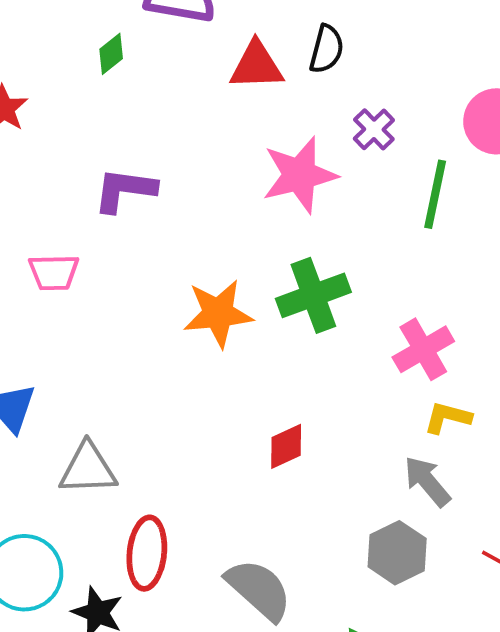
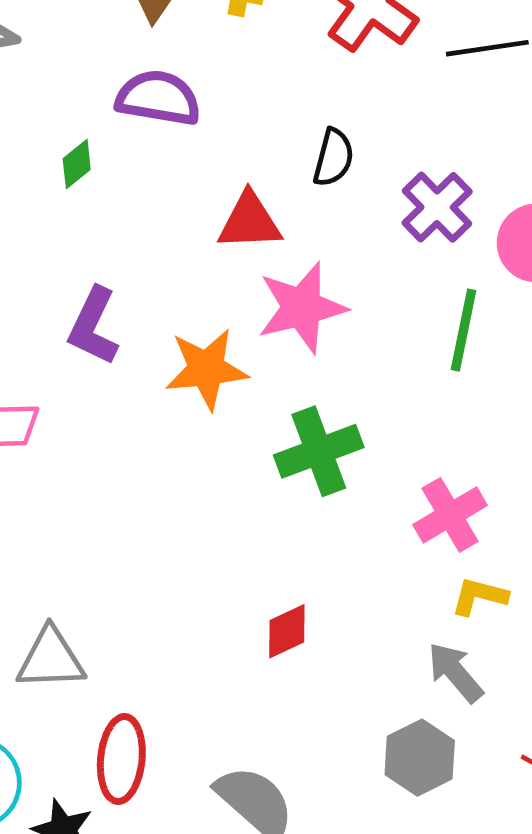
red triangle: (256, 66) -> (250, 221), moved
purple cross: (374, 129) -> (437, 207), moved, size x1.4
purple L-shape: (125, 190) -> (93, 326), turned -72
orange star: (218, 313) -> (206, 369), moved

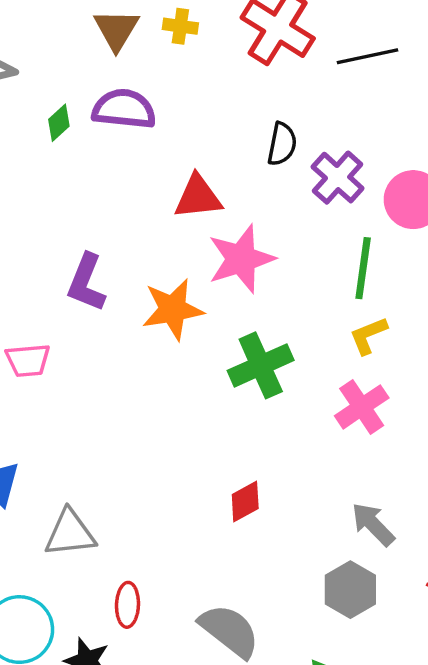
black semicircle: (333, 158) -> (282, 144), moved
green diamond: (77, 164) -> (59, 123), moved
yellow L-shape: (479, 596) -> (368, 335), moved, turned -33
red ellipse: (121, 759) -> (127, 605), size x0.7

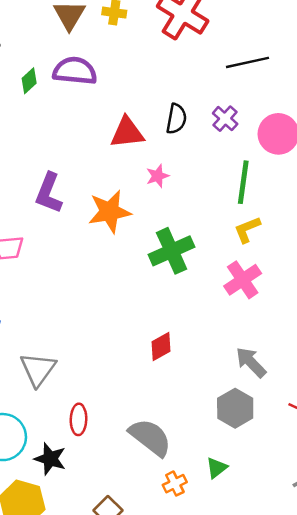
black line: (368, 56) -> (248, 62), moved
black semicircle: (282, 144) -> (176, 119), moved
purple cross: (338, 178) -> (225, 119), size x0.7
pink star: (241, 259) -> (158, 176), size x0.5
gray triangle: (70, 533) -> (38, 369), turned -48

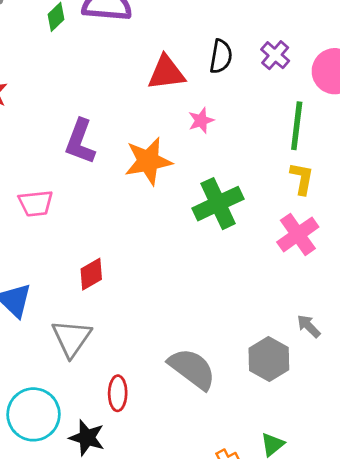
yellow L-shape: (247, 230) -> (302, 178), turned 124
red diamond: (161, 347) -> (91, 274), moved
gray arrow: (251, 362) -> (309, 326), size x0.7
gray hexagon: (235, 408) -> (269, 359), moved
gray semicircle: (150, 437) -> (192, 369), moved

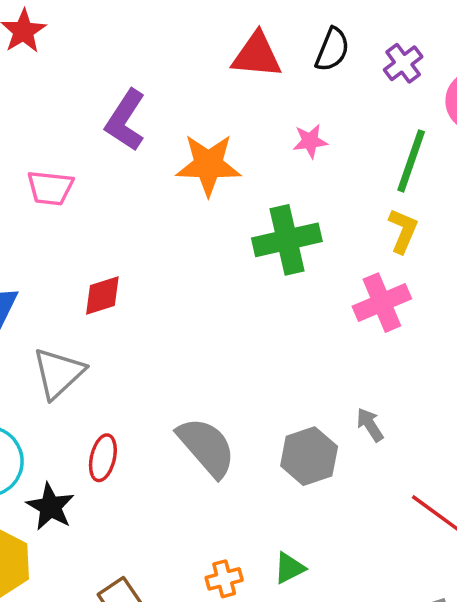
pink star: (201, 120) -> (310, 141), moved

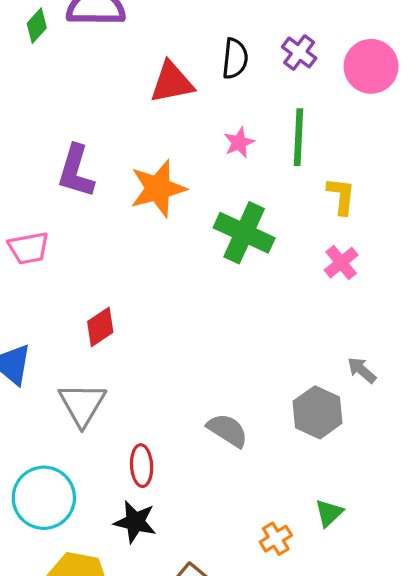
green line: (411, 161) -> (298, 137), moved
green cross: (287, 240) -> (244, 233), turned -36
pink cross: (382, 303) -> (341, 263), size x0.7
gray semicircle: (206, 447) -> (227, 430), size x0.7
black star: (50, 507) -> (135, 522), moved

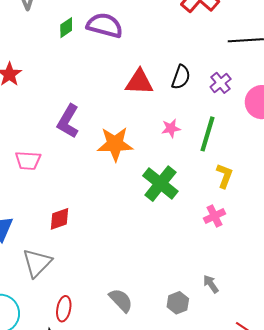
gray hexagon: (317, 412) -> (178, 303), size x0.7

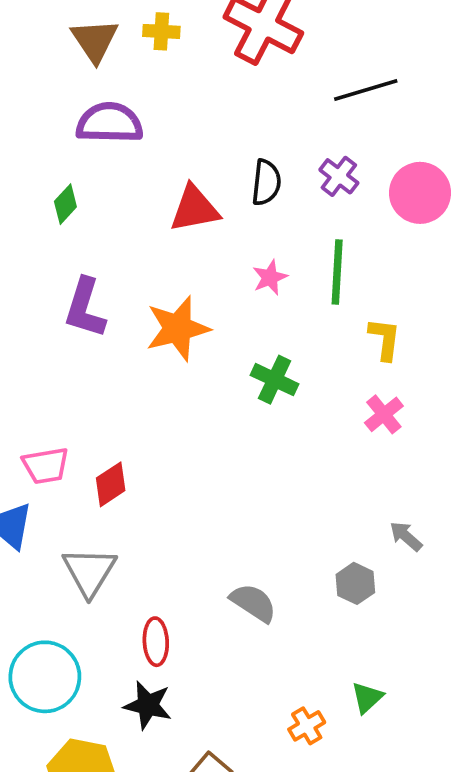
green diamond: (66, 28) -> (65, 204), moved
pink trapezoid: (28, 161) -> (46, 466), moved
green cross: (160, 184) -> (275, 380), size x0.7

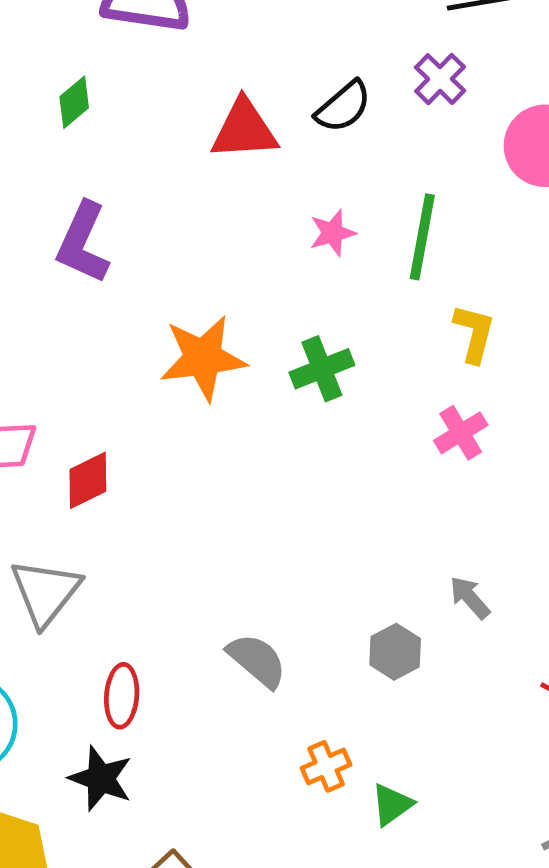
purple cross: (339, 176) -> (440, 79), moved
black semicircle: (266, 182) -> (343, 107), turned 36
orange star: (178, 328) -> (203, 358), moved
green cross: (275, 380) -> (322, 369), turned 36
orange cross: (307, 726) -> (326, 766), moved

